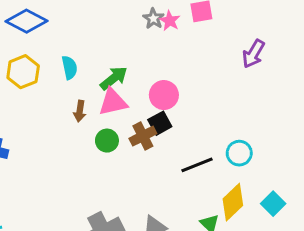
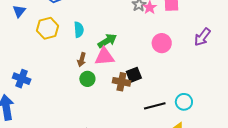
pink circle: (164, 95) -> (162, 43), moved
brown cross: (143, 136) -> (121, 82), turned 30
green circle: (107, 141) -> (87, 79), moved

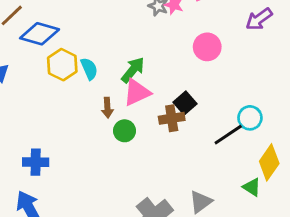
yellow hexagon: (48, 28) -> (62, 65), moved
purple arrow: (202, 37) -> (259, 19), turned 36
cyan circle: (184, 102) -> (250, 118), moved

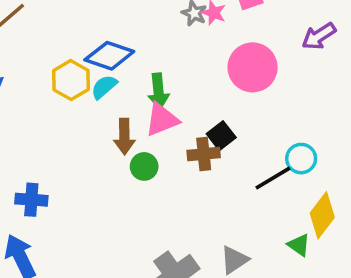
blue diamond: (40, 34) -> (109, 56), moved
pink circle: (207, 47) -> (253, 67), size x1.4
cyan semicircle: (89, 69) -> (104, 87), turned -110
green arrow: (133, 70) -> (158, 91), turned 132
brown arrow: (107, 108) -> (124, 137), size x1.4

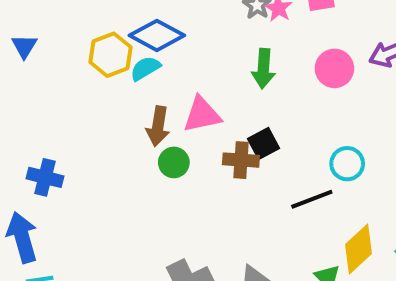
pink circle: (253, 67) -> (334, 68), moved, size x0.7
green arrow: (158, 91) -> (263, 69), moved
cyan circle: (301, 159) -> (347, 164), moved

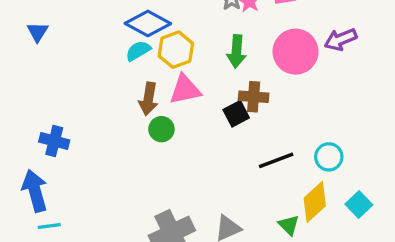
yellow hexagon: (111, 55) -> (176, 50), moved
pink circle: (334, 68) -> (296, 52), size x1.4
brown cross: (241, 160) -> (254, 97), moved
cyan circle: (347, 164) -> (329, 157), moved

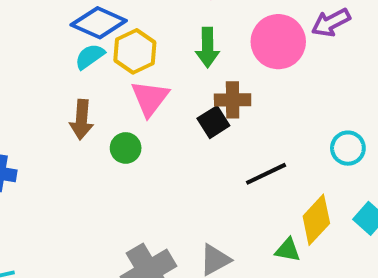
pink triangle: (185, 90) -> (150, 98), turned -36
brown arrow: (148, 99) -> (82, 120), moved
cyan circle: (329, 157) -> (348, 148), moved
green triangle: (289, 225) -> (288, 250), turned -30

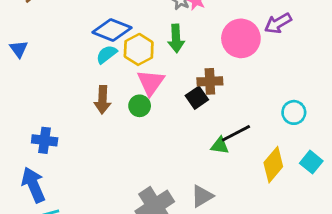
green arrow: (208, 47) -> (176, 38), moved
green circle: (126, 148) -> (140, 106), moved
green triangle: (288, 250) -> (220, 146), moved

